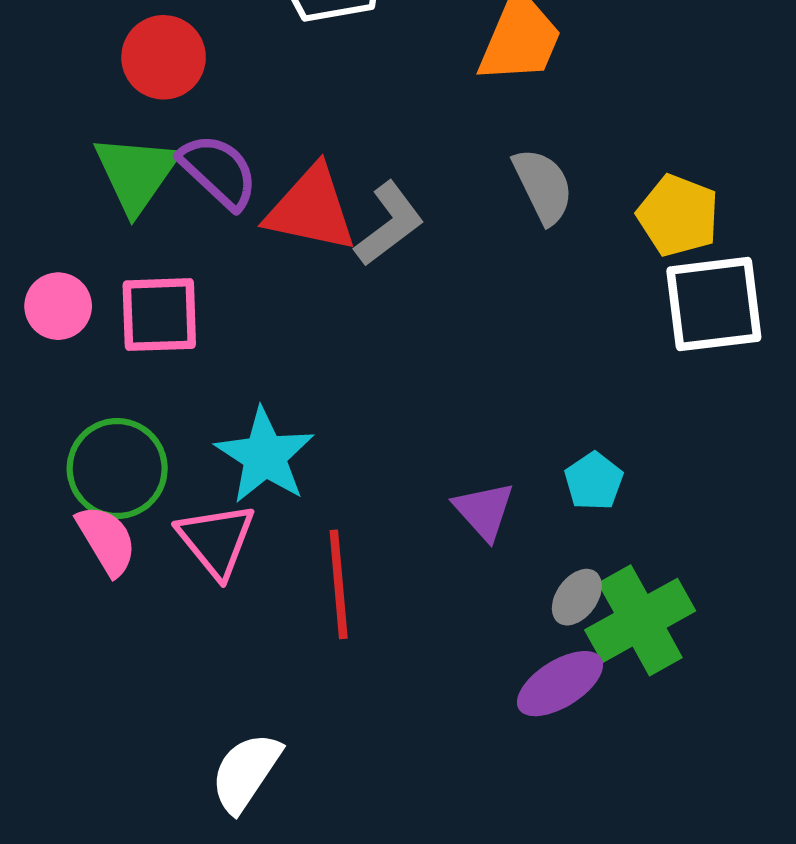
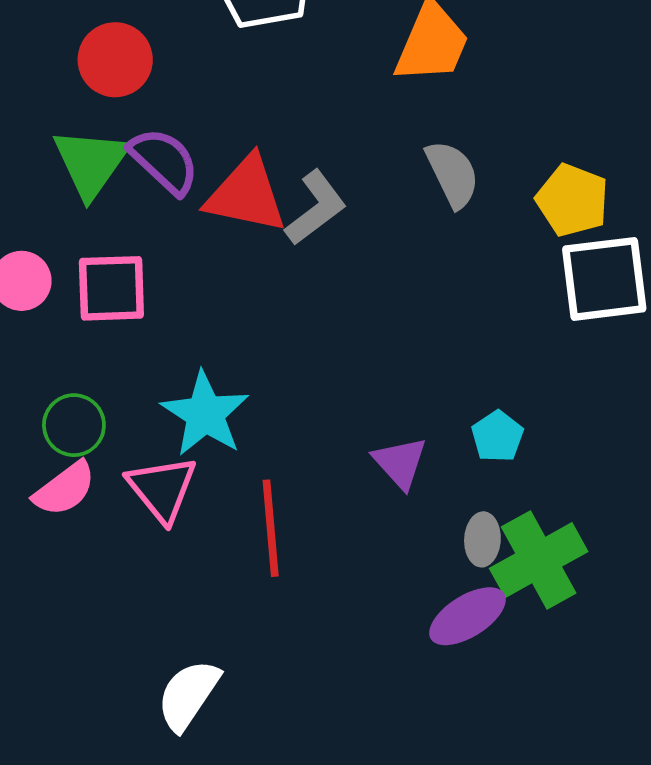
green circle: (117, 468) -> (74, 425), size x0.7
pink semicircle: (107, 540) -> (65, 489), turned 84
gray ellipse: (577, 597) -> (482, 539), turned -33

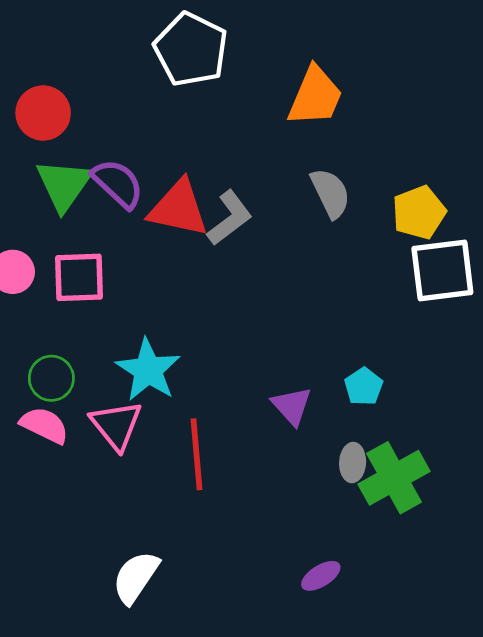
red circle: (115, 60) -> (43, 113), moved
yellow pentagon: (572, 200) -> (419, 212), turned 30
pink semicircle: (65, 489) -> (44, 425), turned -117
purple ellipse: (467, 616) -> (321, 576), moved, size x0.7

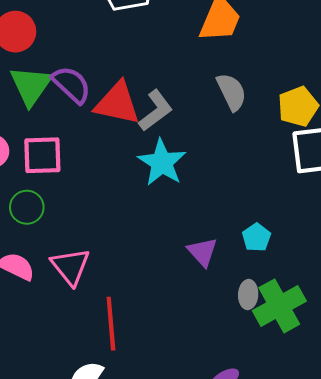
cyan star: (148, 370) -> (162, 163), moved
green circle: (51, 378) -> (27, 207), moved
red line: (196, 454) -> (111, 324), moved

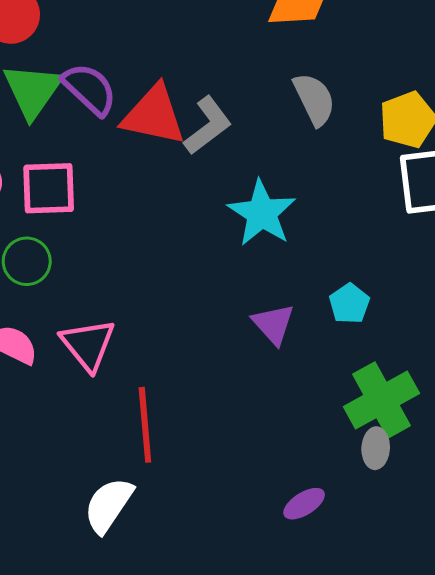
cyan star: (162, 163) -> (262, 213), moved
gray ellipse: (248, 295) -> (376, 448), moved

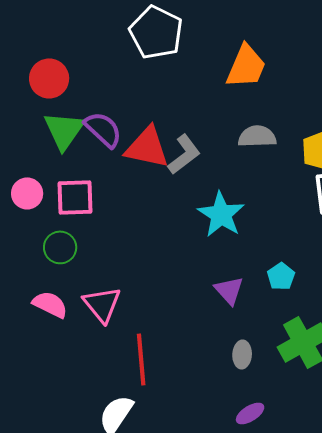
gray semicircle: (314, 99) -> (257, 136), turned -66
gray ellipse: (376, 448) -> (242, 354), moved

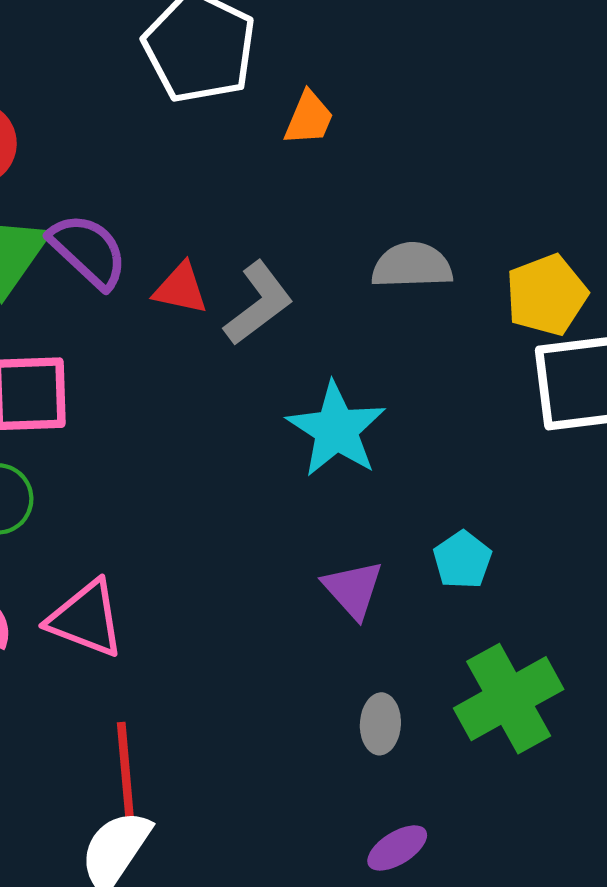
orange trapezoid: (246, 66) -> (309, 118), moved, size x0.6
red triangle: (147, 147) -> (181, 289), size x0.6
pink triangle: (102, 304) -> (86, 619), turned -30
red line: (141, 359) -> (126, 776), moved

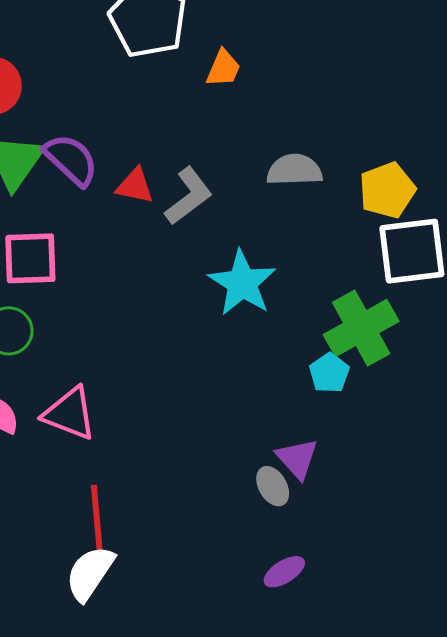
purple triangle: (353, 589) -> (297, 459), moved
green cross: (509, 699) -> (361, 328), moved
gray ellipse: (380, 724) -> (273, 486), turned -33

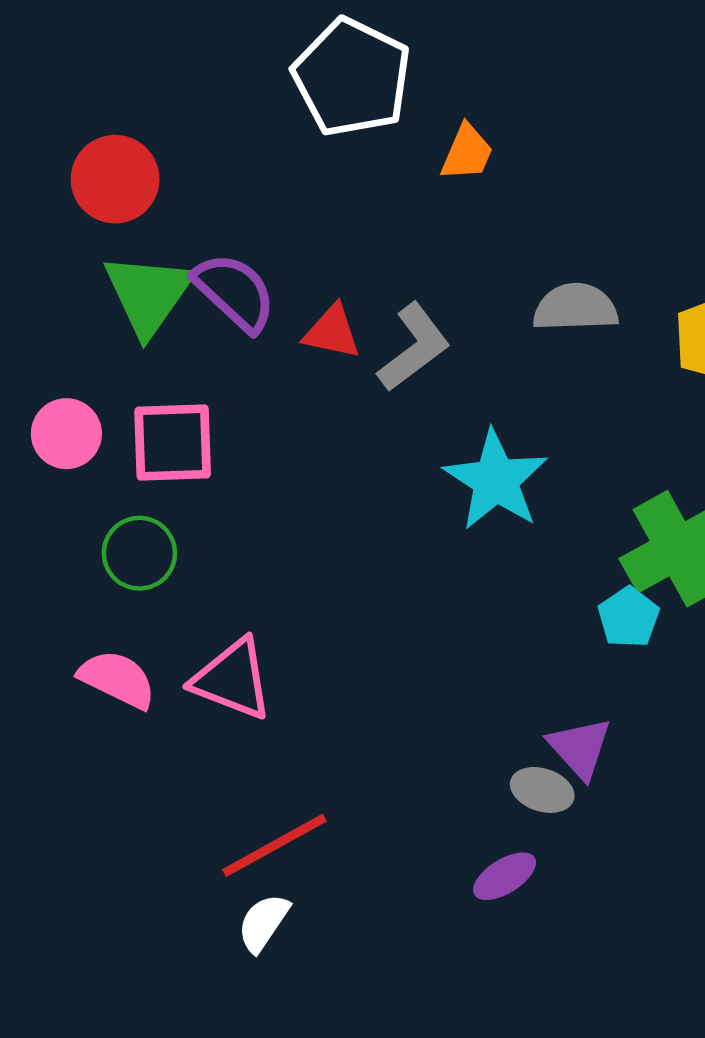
gray ellipse: (273, 486) -> (542, 790), turned -42
red line: (97, 522) -> (274, 845), turned 66
purple ellipse: (284, 572) -> (505, 876), moved
white semicircle: (90, 573) -> (263, 923), size x0.7

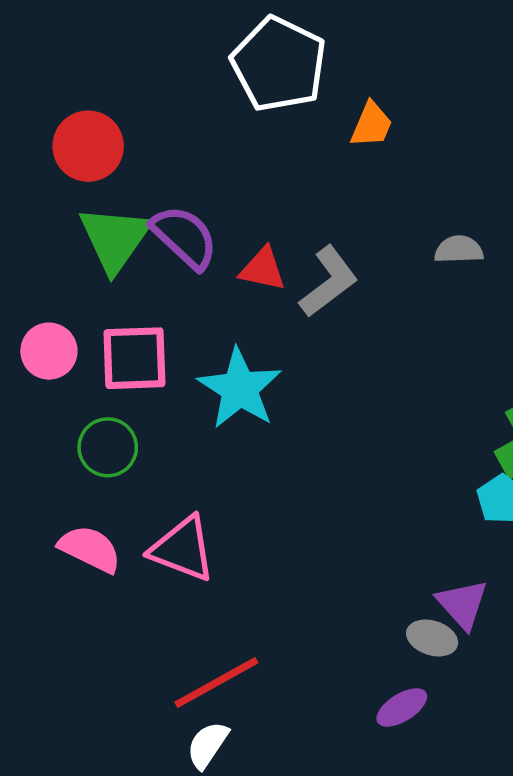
gray semicircle: (575, 307) -> (459, 249), size x0.7
cyan star: (496, 480) -> (240, 388), moved

